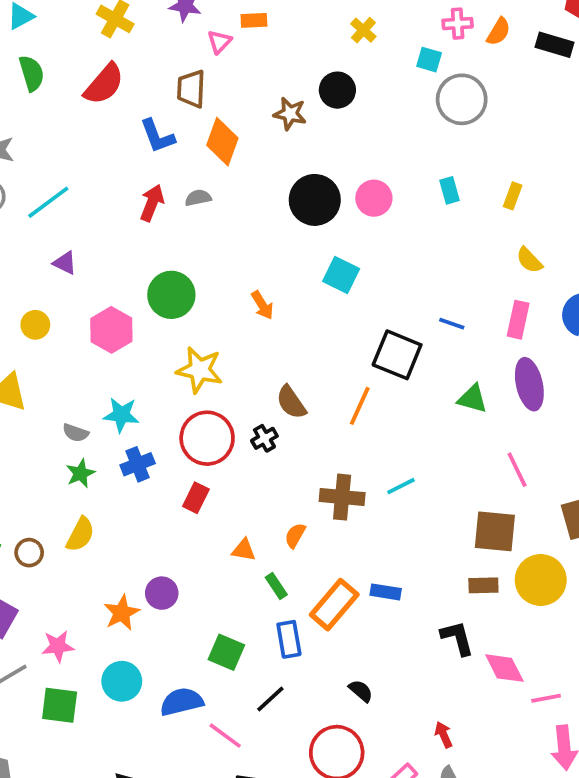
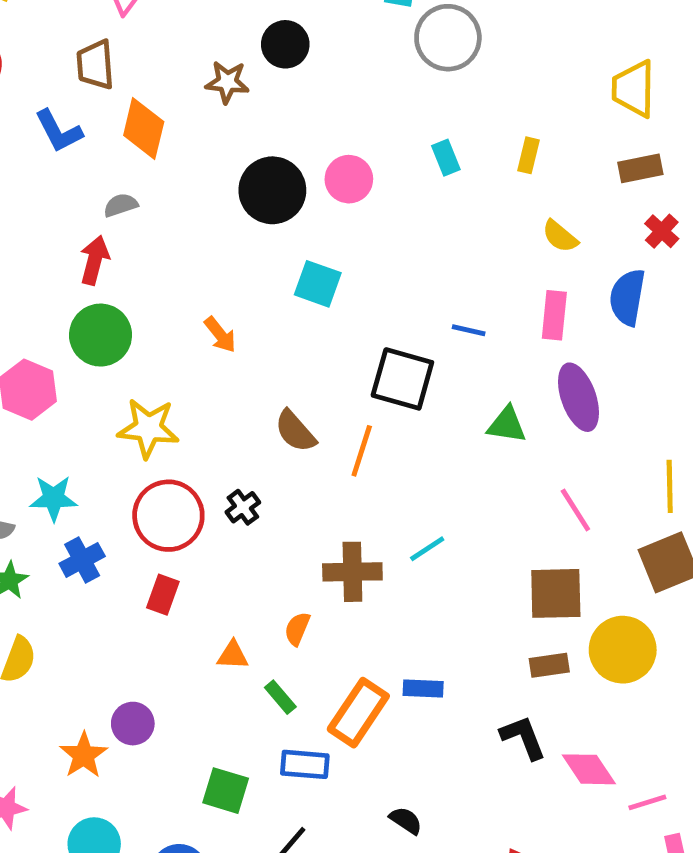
red arrow: (152, 203) -> (94, 260), moved
brown semicircle: (291, 402) -> (295, 431), moved
blue rectangle: (289, 639) -> (305, 764), turned -69

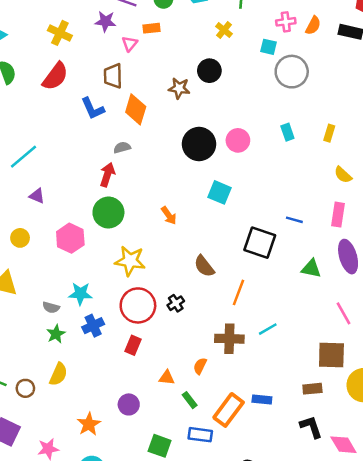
orange line: (362, 451) -> (239, 292), moved
brown rectangle: (549, 665) -> (312, 389), moved
purple circle: (133, 724) -> (129, 404), moved

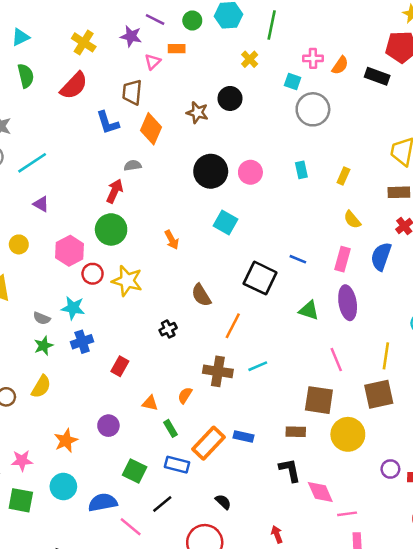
red circle: (138, 305) -> (93, 274), moved, size x0.6

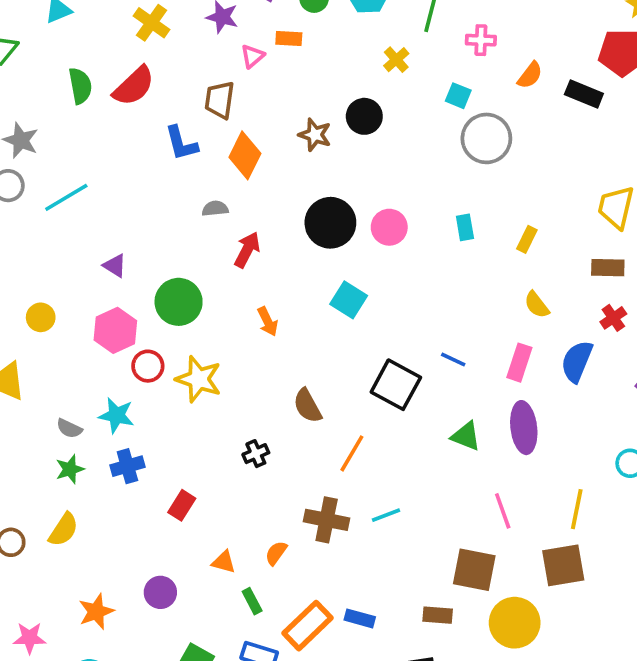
pink cross: (313, 58) -> (481, 40), moved
green semicircle: (26, 76) -> (80, 86), moved
red arrow: (115, 191) -> (247, 250), moved
purple triangle: (41, 204) -> (115, 266), moved

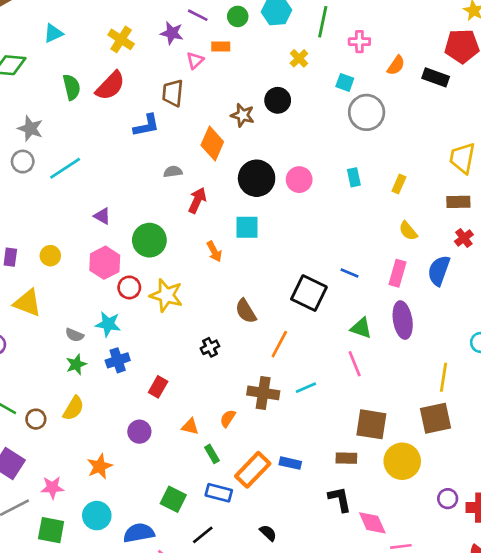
blue L-shape: (181, 143) -> (146, 125), turned -84
orange diamond: (245, 155) -> (212, 144), moved
cyan square: (349, 300) -> (247, 227), moved, turned -30
pink line: (503, 511) -> (355, 364), moved
purple circle: (160, 592) -> (139, 432), moved

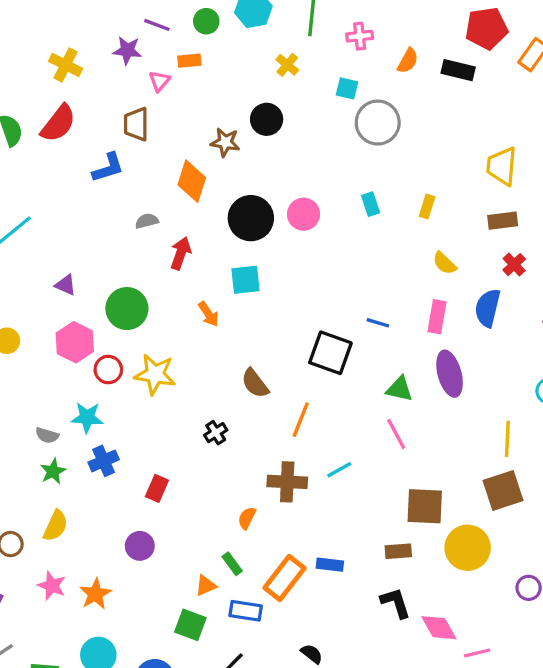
orange triangle: (190, 427) -> (206, 586), moved, turned -30
pink star: (52, 488) -> (52, 586), moved, turned 30

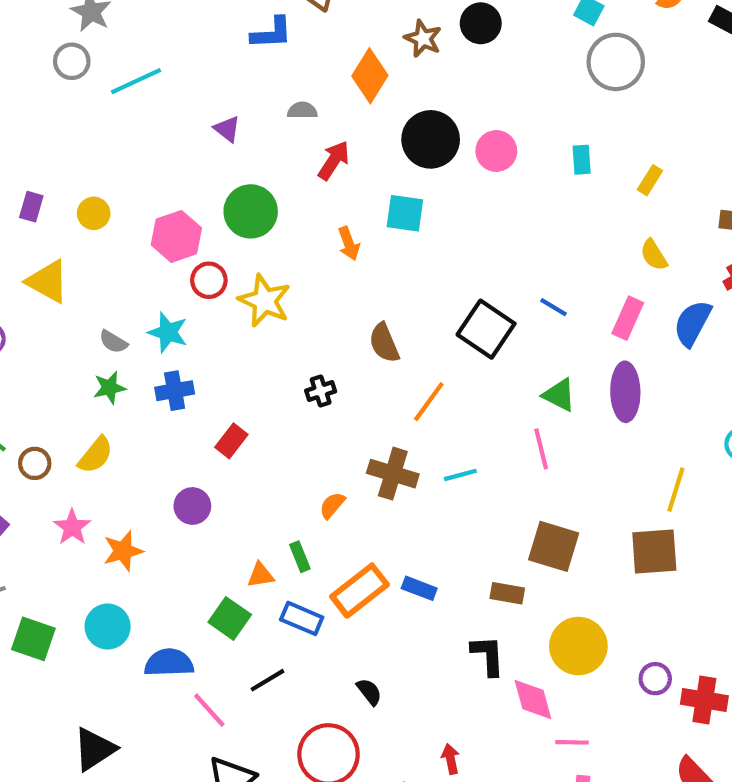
purple triangle: (66, 285) -> (227, 129), moved
yellow circle: (468, 548) -> (578, 646), moved

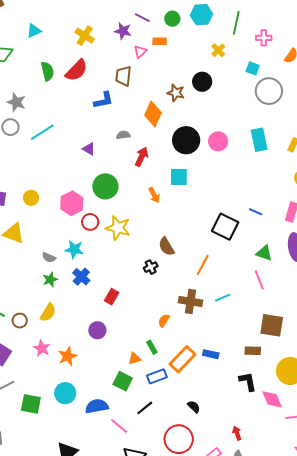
cyan rectangle: (582, 160) -> (259, 140), size x1.6
brown semicircle: (384, 343) -> (166, 247), moved
blue cross: (175, 391) -> (81, 277), turned -30
blue rectangle: (302, 618) -> (157, 376), turned -36

